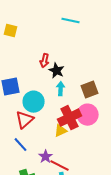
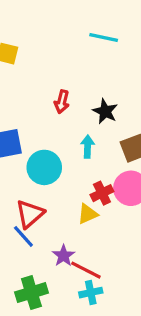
black star: (57, 71) -> (105, 111), moved
red cross: (70, 118) -> (102, 193), size x0.6
red triangle: (25, 120) -> (30, 214), moved

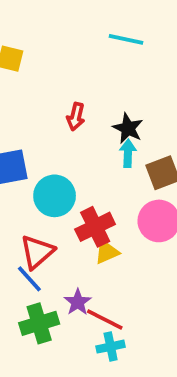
cyan arrow: (88, 147) -> (128, 153), moved
red cross: (102, 193) -> (95, 227), moved, size x1.4
green cross: (31, 293) -> (39, 323), moved

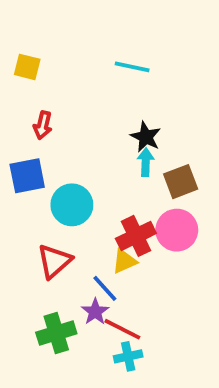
cyan line: (126, 39) -> (132, 67), moved
red arrow: (76, 117) -> (43, 125), moved
red cross: (95, 227) -> (136, 236), moved
blue line: (29, 279) -> (105, 288), moved

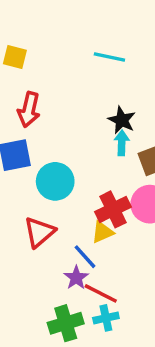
red arrow: (43, 125) -> (29, 110), size x1.4
green cross: (56, 333) -> (66, 323), moved

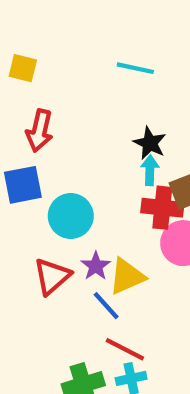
red cross: (113, 209) -> (162, 208), moved, turned 32
yellow triangle: (102, 232) -> (127, 276), size x1.4
purple star: (76, 278) -> (96, 266), moved

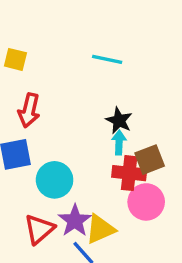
purple star: (96, 266) -> (75, 221), size x1.4

